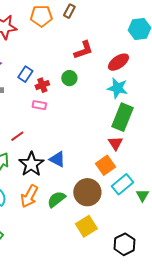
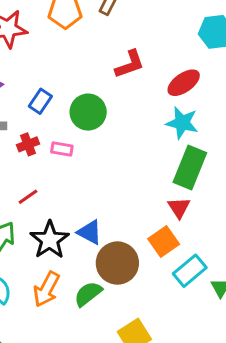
green circle: (69, 78) -> (88, 112), moved, size x1.5
red cross: (42, 85) -> (28, 144), moved
brown circle: (87, 192) -> (117, 263), moved

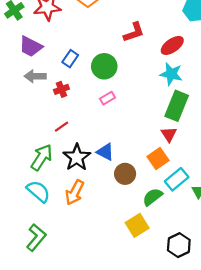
pink rectangle: (62, 149) -> (108, 98), moved, turned -40
brown circle: (117, 263) -> (125, 174), size x0.7
green semicircle: (88, 294) -> (152, 197), moved

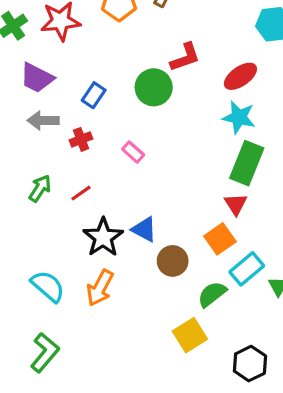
green circle: (104, 66) -> (154, 87), moved
pink rectangle: (108, 98) -> (133, 152), moved, turned 72
green arrow: (42, 157) -> (40, 188), moved, size x0.7

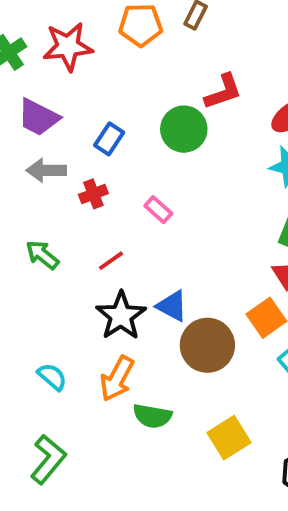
green arrow: (40, 188) -> (42, 255), turned -84
red line: (81, 193) -> (111, 261), moved
brown circle: (173, 261) -> (207, 345), size x1.4
cyan semicircle: (48, 286) -> (52, 377), size x0.7
green semicircle: (212, 294) -> (152, 416), moved, turned -132

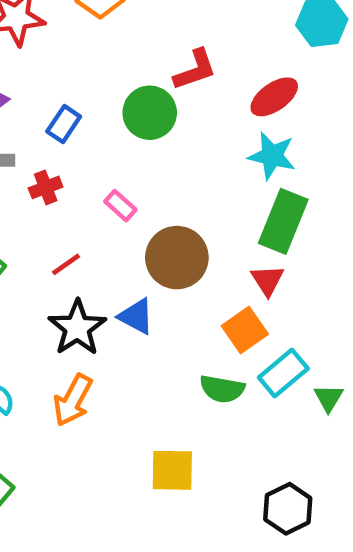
brown circle: (207, 345) -> (177, 258), moved
green semicircle: (152, 416) -> (222, 389), moved
yellow square: (229, 438) -> (172, 470), moved, turned 33

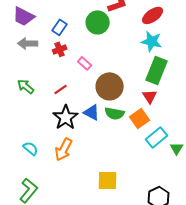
red cross: (46, 187) -> (60, 49), moved
green semicircle: (222, 389) -> (115, 113), moved

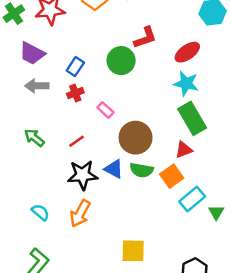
green rectangle: (157, 70) -> (192, 118), turned -52
red triangle: (150, 96) -> (184, 150), turned 42
black star: (66, 117) -> (83, 175), turned 30

